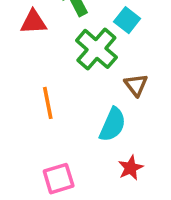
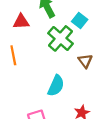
orange line: (48, 103) -> (13, 55), moved
cyan semicircle: (113, 125) -> (56, 86), moved

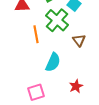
orange line: (13, 55) -> (36, 34), moved

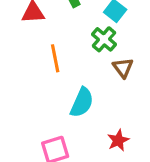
green cross: (57, 20) -> (104, 39), moved, size x0.7

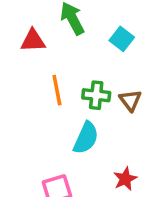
green cross: (104, 39) -> (96, 95), moved, turned -35

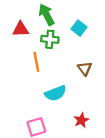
green cross: (96, 95) -> (50, 39), moved
cyan semicircle: (86, 138) -> (55, 93), turned 45

